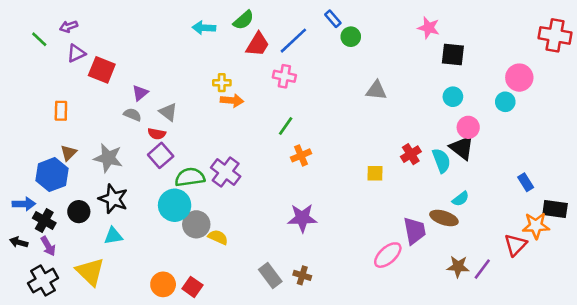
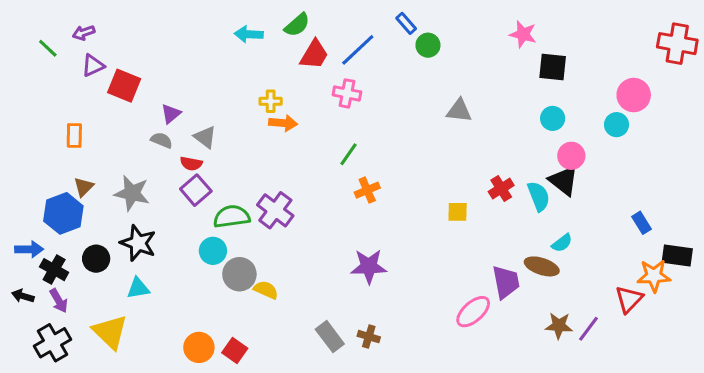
cyan circle: (175, 205) -> (213, 251), size x0.7

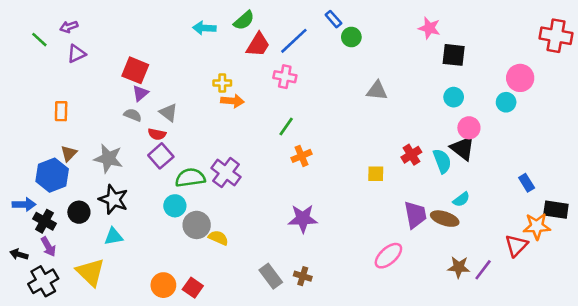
red square: (124, 86) -> (135, 70), moved
purple trapezoid: (506, 282) -> (415, 215), moved
black arrow: (23, 296) -> (19, 254), moved

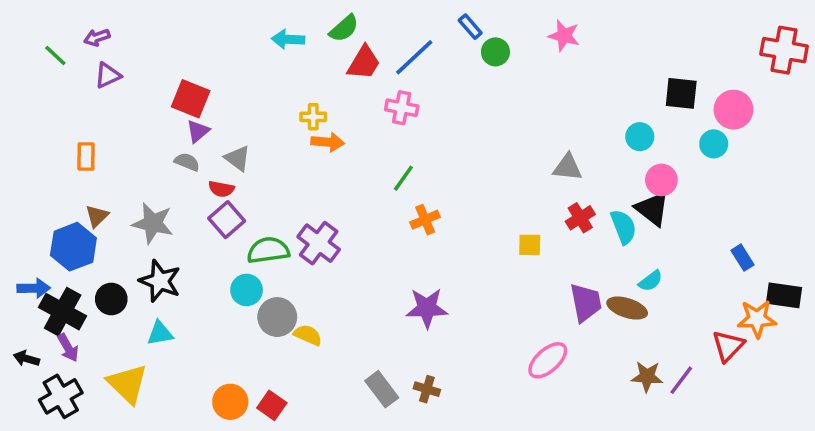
pink star: (429, 28) -> (564, 36), moved
black square: (454, 55) -> (681, 93), moved
gray triangle: (377, 91) -> (568, 167), moved
black cross: (44, 221) -> (63, 312), size x1.4

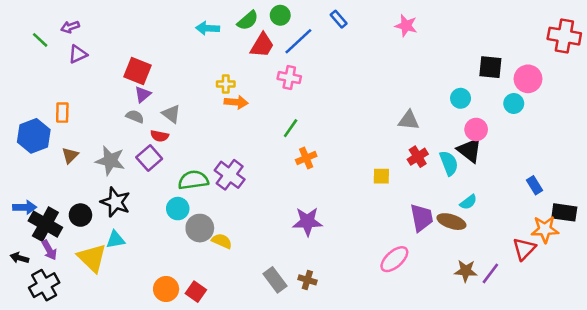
green circle: (495, 52) -> (280, 15), moved
purple square: (227, 220) -> (149, 158), moved
blue hexagon: (73, 247) -> (34, 136), moved
yellow triangle: (127, 384) -> (92, 258), moved

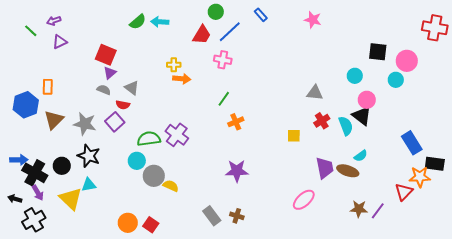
green semicircle: (248, 20) -> (138, 22), moved
brown triangle: (70, 155) -> (54, 120), size x1.5
blue rectangle: (534, 185) -> (412, 143), size x1.6

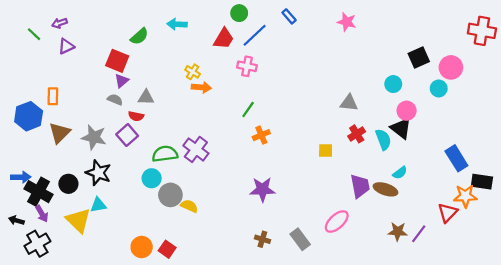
green semicircle: (138, 22) -> (139, 36), moved
black square: (378, 52) -> (419, 57), turned -30
yellow cross: (174, 65) -> (193, 72), turned 32
gray triangle: (132, 88) -> (146, 97), turned -35
gray rectangle: (212, 216) -> (300, 239), moved

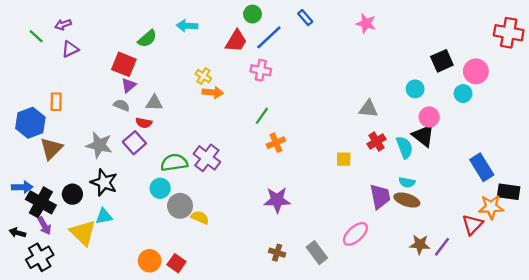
brown triangle: (60, 133) -> (51, 149), moved
cyan semicircle: (400, 173) -> (407, 182), moved, turned 48

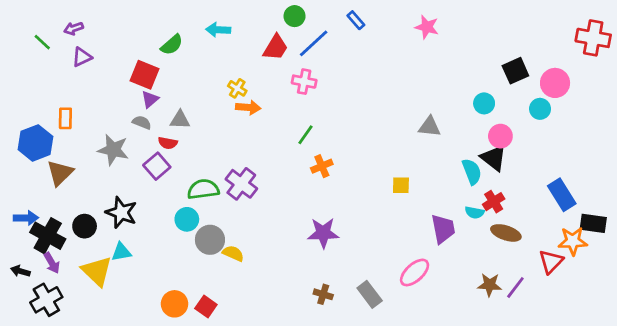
red cross: (376, 142) -> (494, 202), moved
gray star: (99, 145) -> (113, 150), moved
brown ellipse: (407, 200) -> (506, 233), moved

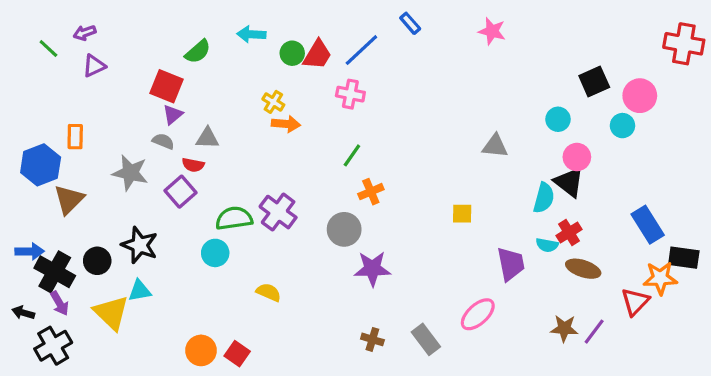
green circle: (295, 16) -> (292, 53), moved
cyan semicircle: (472, 172) -> (544, 198), turned 36
gray circle: (210, 240) -> (344, 229), moved

